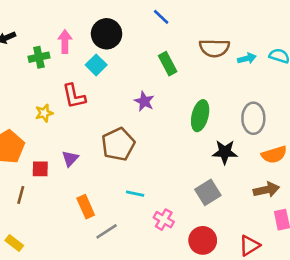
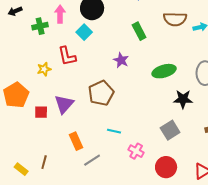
green ellipse: (200, 116) -> (164, 71), turned 60
purple triangle: (70, 159) -> (64, 104), size x1.5
brown line: (21, 195) -> (44, 162), moved

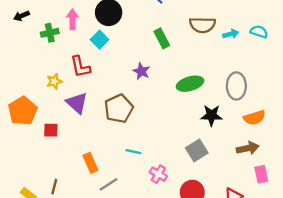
purple triangle: (64, 104) -> (77, 103), moved, turned -30

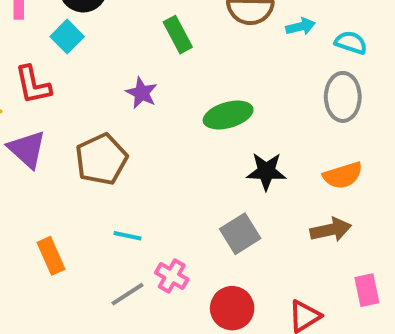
cyan semicircle: (259, 32) -> (351, 43), moved
gray ellipse: (236, 86) -> (343, 97), moved
pink rectangle: (261, 174) -> (367, 290), moved
gray line: (109, 184) -> (127, 294), moved

